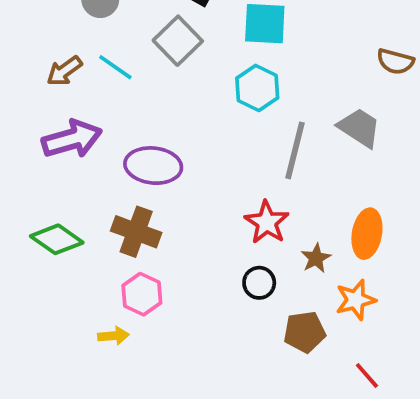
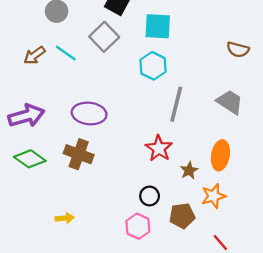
gray trapezoid: (359, 128) -> (230, 102), moved
purple arrow: (72, 139) -> (26, 116), moved
black circle: (259, 283) -> (150, 196), moved
pink hexagon: (142, 294) -> (138, 226), moved

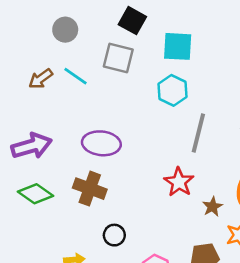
gray square: (104, 37) -> (118, 58), turned -32
black circle: (150, 196) -> (114, 235), moved

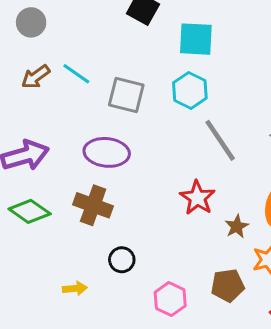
gray circle: (65, 30) -> (31, 22), moved
gray square: (118, 58) -> (126, 95), moved
gray line: (198, 133) -> (220, 140), turned -48

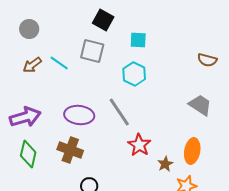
cyan square: (196, 39) -> (138, 40), size x0.7
gray square: (126, 95) -> (92, 51), moved
gray line: (220, 140) -> (119, 112), moved
green diamond: (30, 211) -> (28, 154), turned 68

